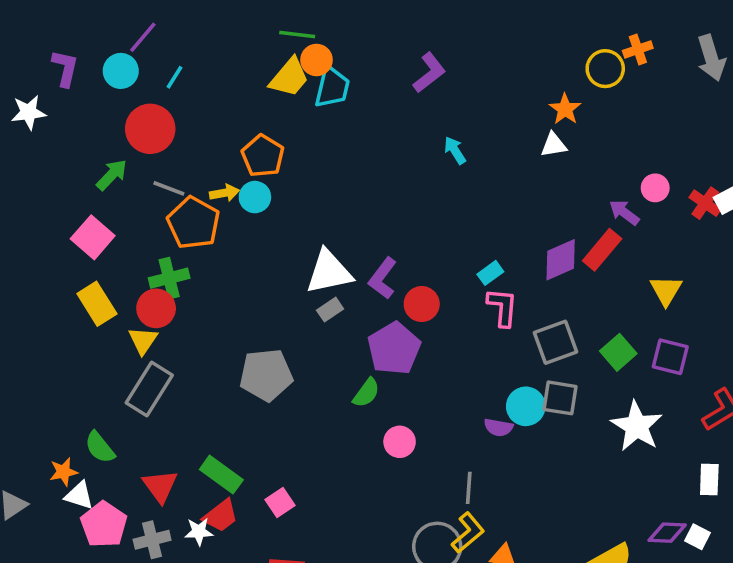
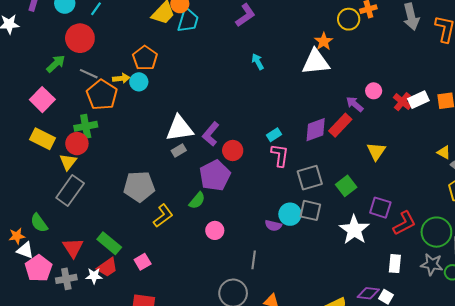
white triangle: (554, 145) -> (316, 62), size x1.8
yellow rectangle: (97, 304) -> (42, 139), turned -35
purple square: (670, 357) -> (380, 208), moved
yellow L-shape: (468, 533) -> (163, 216), moved

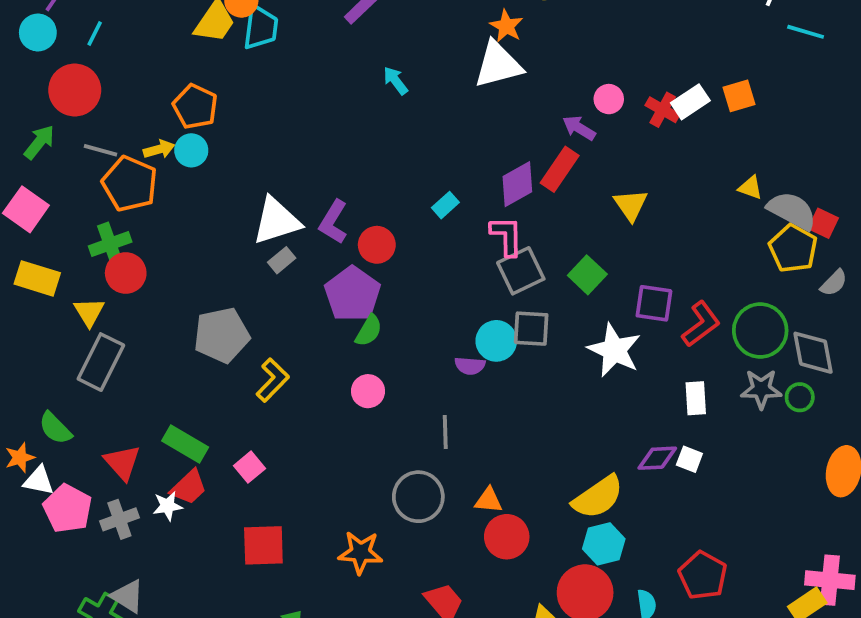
red circle: (77, 144) -> (126, 273), moved
pink L-shape: (280, 155) -> (507, 236), moved
green semicircle: (197, 201) -> (369, 331), moved

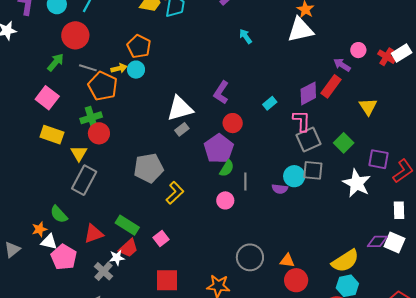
purple L-shape: (333, 222) -> (221, 93), moved
gray line: (445, 432) -> (245, 182), moved
white square: (689, 459) -> (394, 243), size x1.5
red triangle: (122, 462) -> (94, 234), turned 50
gray cross: (119, 519) -> (103, 271), moved, turned -30

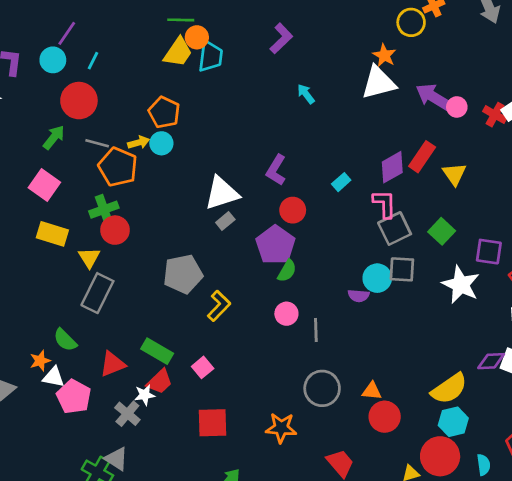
purple arrow: (342, 65) -> (433, 97), moved, size x1.5
yellow triangle: (368, 107) -> (454, 174), moved
gray line: (245, 182) -> (316, 330), moved

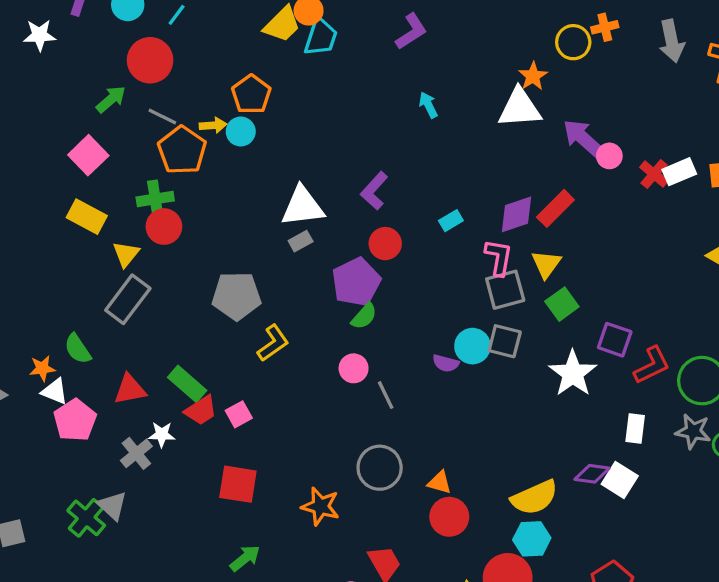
yellow triangle: (454, 174) -> (546, 264), moved
gray line: (316, 330) -> (386, 395), turned -35
red trapezoid: (160, 382) -> (201, 410), moved

